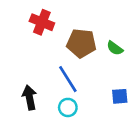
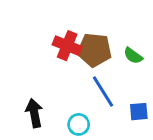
red cross: (42, 22) -> (67, 46), moved
blue line: (68, 79) -> (103, 91), moved

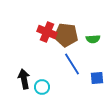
green semicircle: (133, 56) -> (93, 39), turned -40
cyan circle: (79, 124) -> (42, 87), moved

